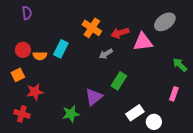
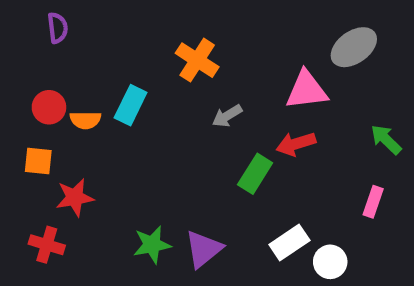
red arrow: (120, 33) -> (296, 144), moved
orange square: (18, 75) -> (38, 161), turned 32
purple triangle: (94, 97) -> (204, 249), moved

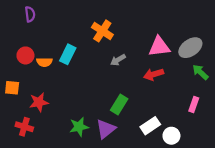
gray ellipse: (354, 47) -> (190, 48), moved
orange square: (38, 161) -> (12, 88), moved
green rectangle: (255, 174) -> (119, 104), moved

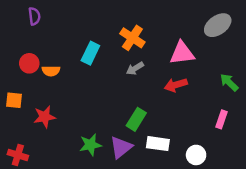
orange cross: (102, 31) -> (132, 38), moved
gray ellipse: (190, 48) -> (218, 25), moved
cyan rectangle: (68, 54) -> (90, 53), moved
white rectangle: (150, 126) -> (158, 144), moved, turned 42
red cross: (24, 127) -> (18, 155), moved

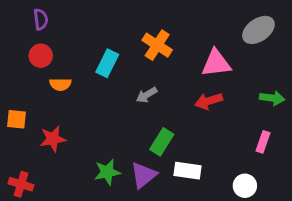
red circle: (29, 63) -> (41, 56), moved
gray arrow: (135, 68) -> (147, 95), moved
green arrow: (229, 82) -> (272, 98), turned 144
white circle: (196, 155) -> (245, 186), moved

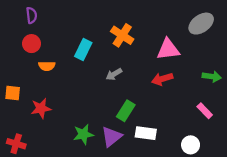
pink rectangle: (263, 142) -> (205, 111), turned -63

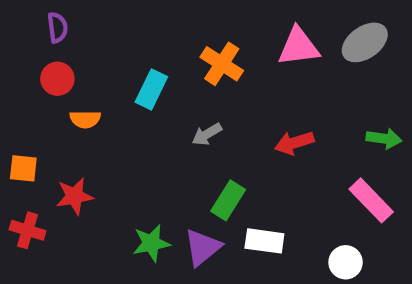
pink triangle: (168, 49) -> (299, 47), moved
pink rectangle: (205, 111) -> (371, 200), size x1.5
red cross: (16, 144) -> (28, 230), moved

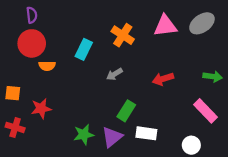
red circle: (57, 79) -> (32, 43), size x1.5

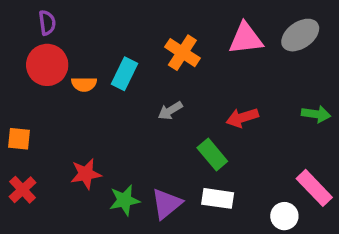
orange semicircle: (47, 66) -> (84, 84), moved
red star: (41, 108) -> (86, 174), moved
green rectangle: (126, 111) -> (212, 155), moved, turned -72
pink rectangle: (206, 111) -> (314, 188), moved
red cross: (15, 127) -> (23, 190), turned 30

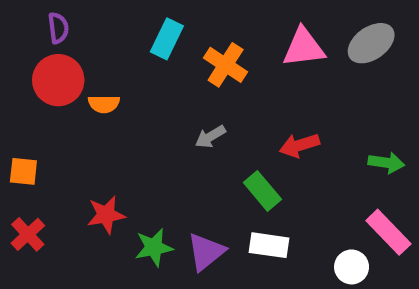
cyan rectangle: (124, 74) -> (167, 39), moved
green arrow: (316, 114) -> (386, 163), moved

